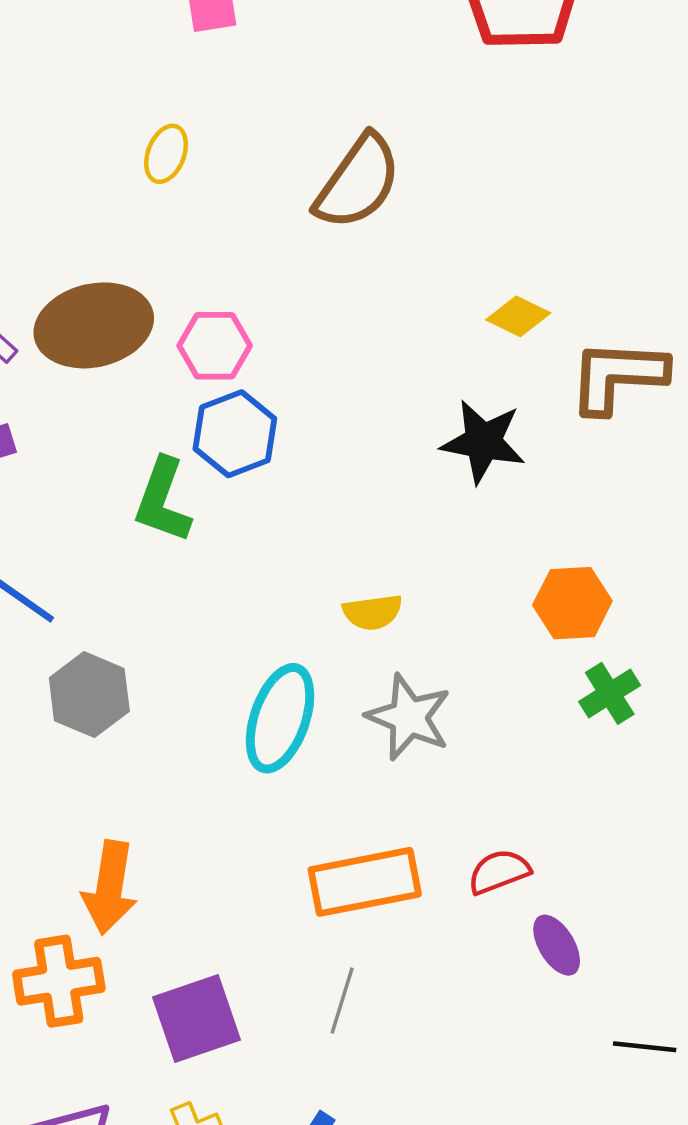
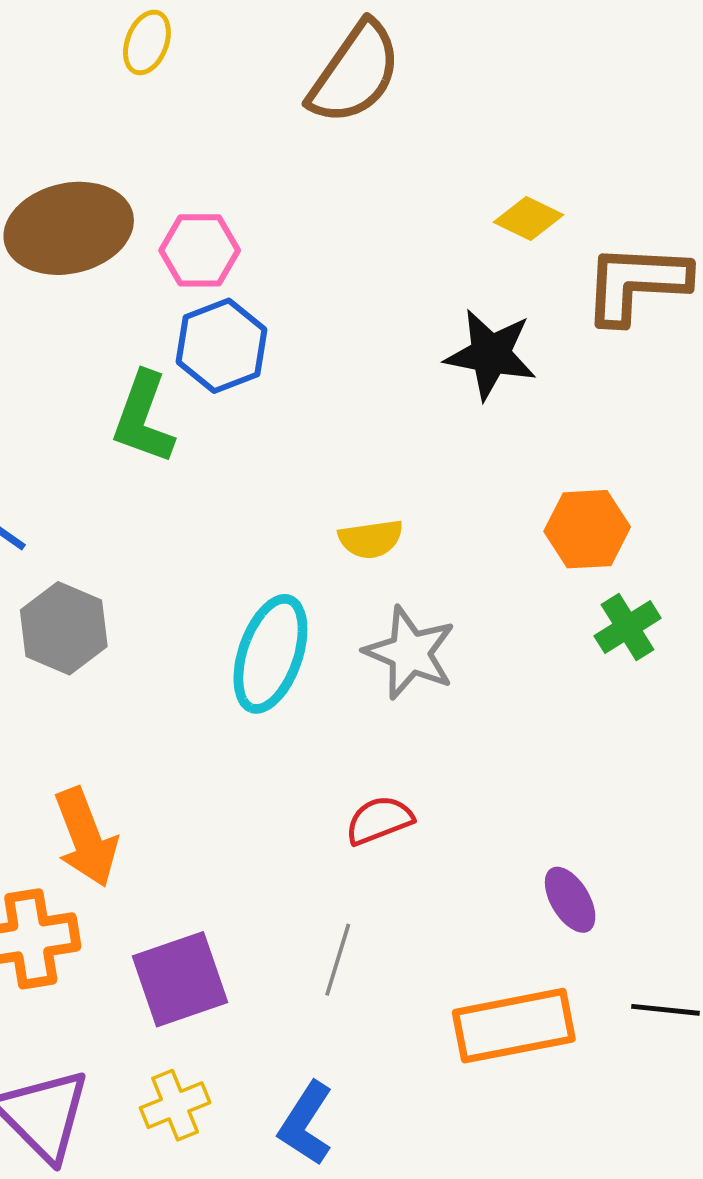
red semicircle: (499, 872) -> (379, 820), moved
orange rectangle: (365, 882) -> (514, 1026), moved
orange arrow: (110, 888) -> (86, 837), turned -30

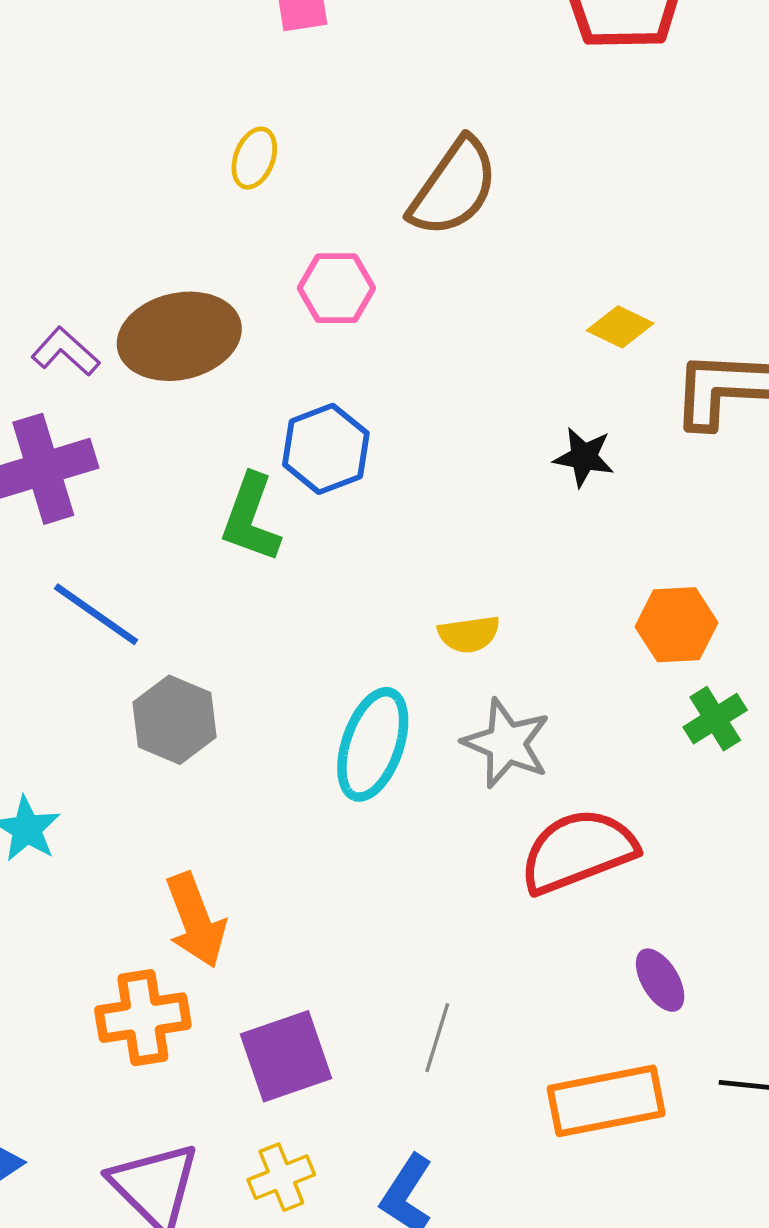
pink hexagon: (200, 250) -> (336, 288), moved
black star: (491, 354) -> (584, 457), size x0.7
red semicircle: (379, 820) -> (578, 851), moved, size x1.8

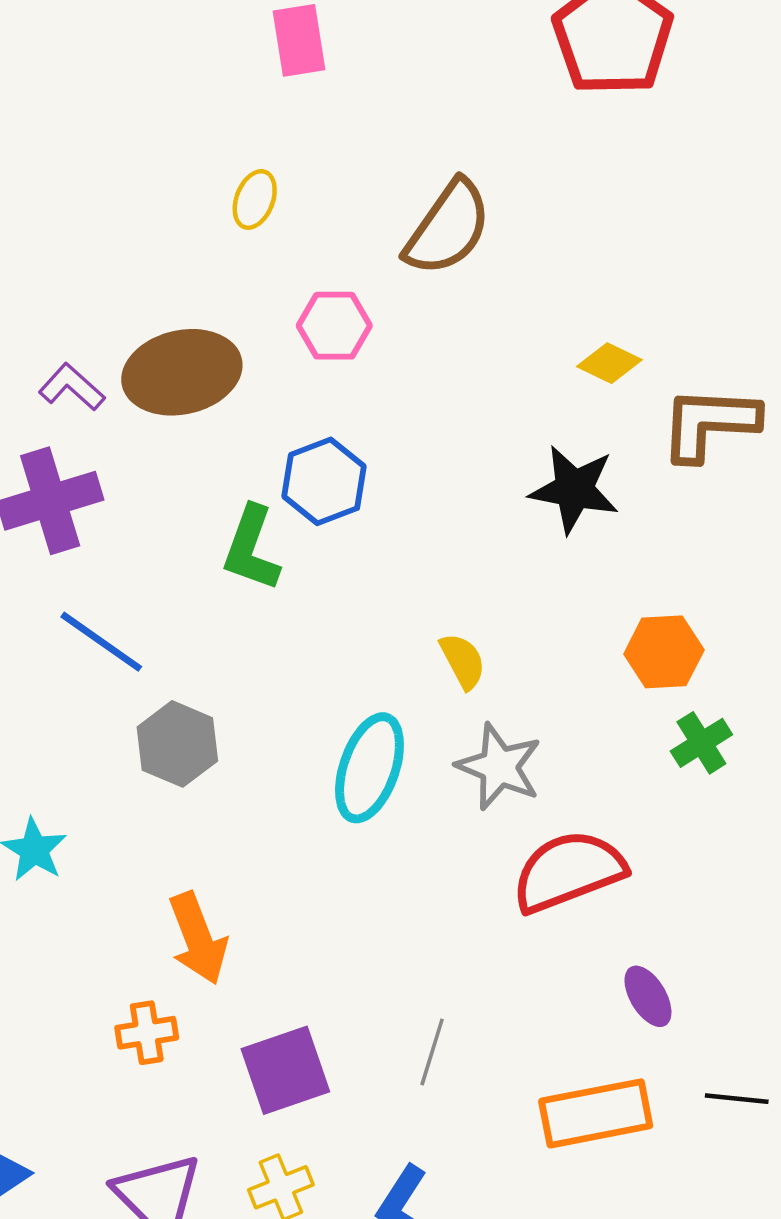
black star: (584, 457) -> (574, 489), size x1.5
yellow semicircle: (469, 634) -> (463, 661), turned -110
orange cross: (143, 1018) -> (147, 1033), size x0.7

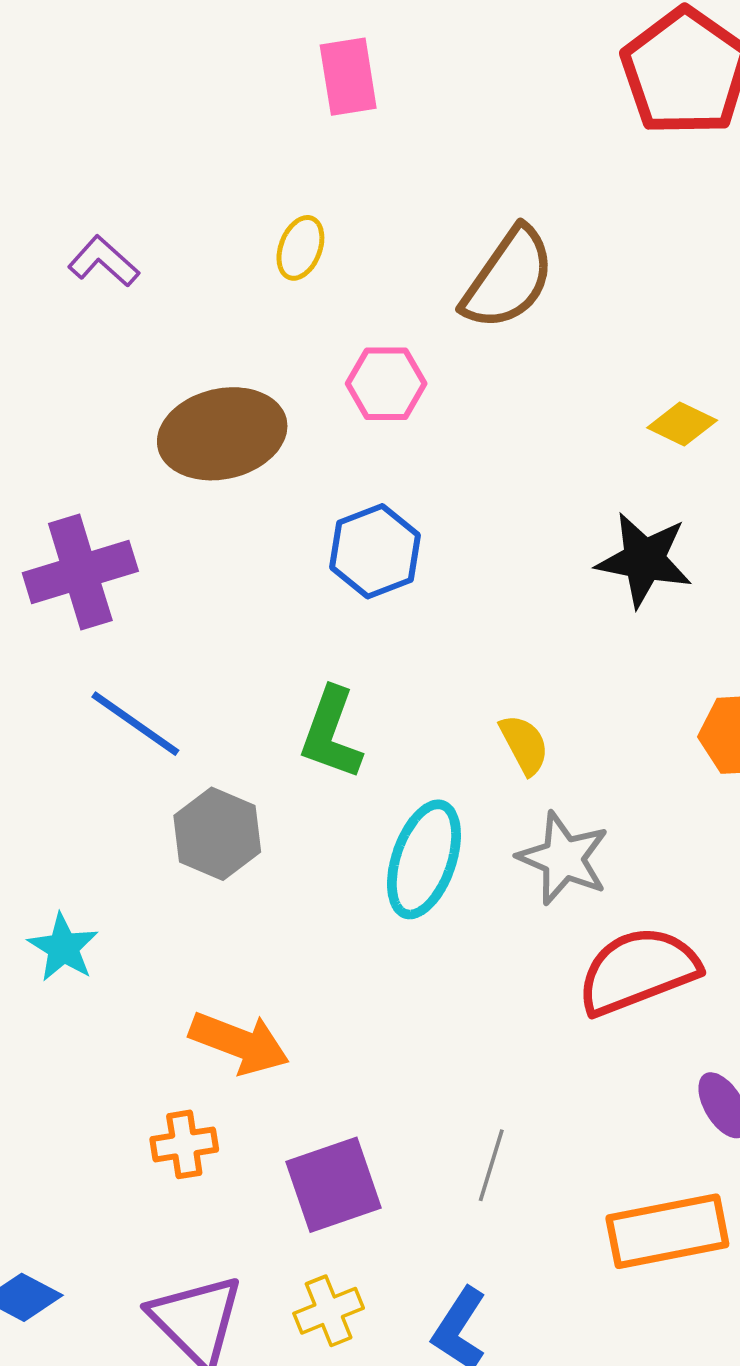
purple L-shape: (72, 387) -> (104, 261), moved
green L-shape: (251, 548) -> (331, 733), moved
orange arrow: (198, 938) -> (239, 1043), turned -48

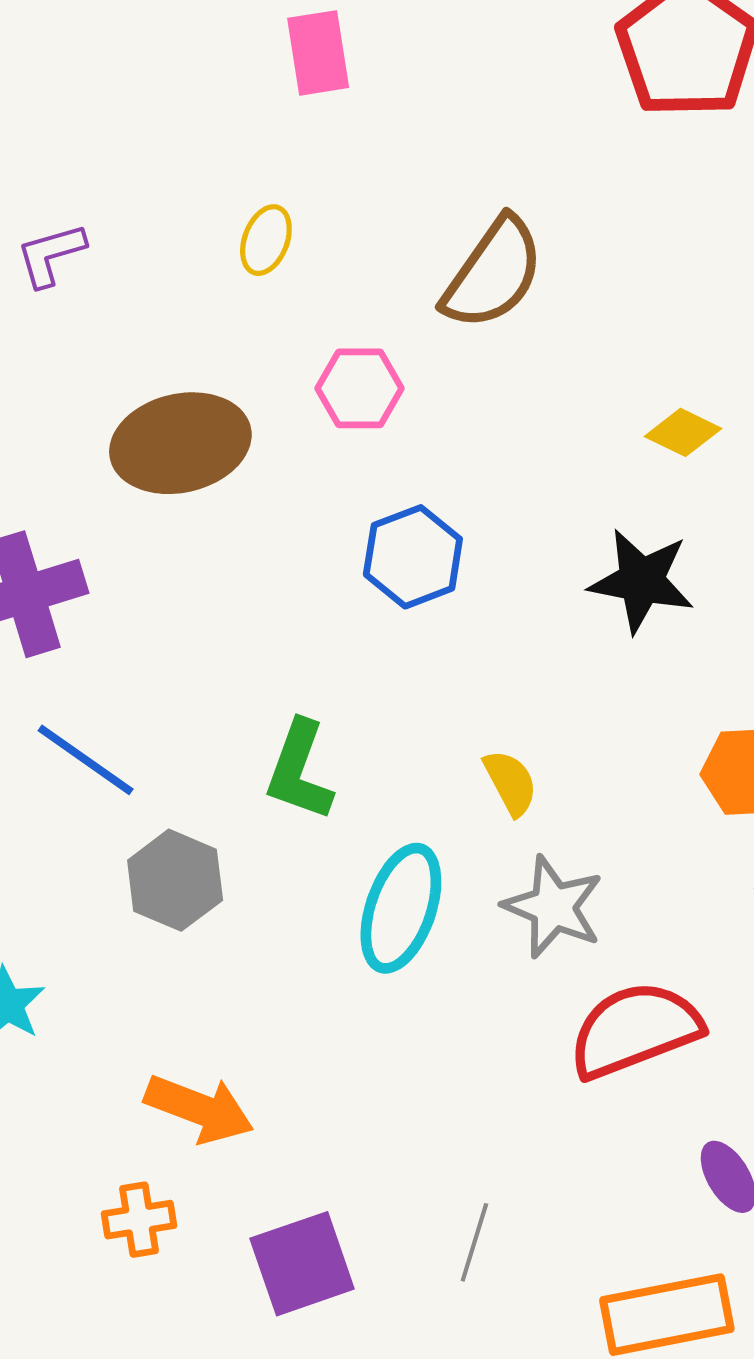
purple L-shape: (104, 261) -> (51, 255), turned -58
blue hexagon: (375, 551) -> (413, 557), moved

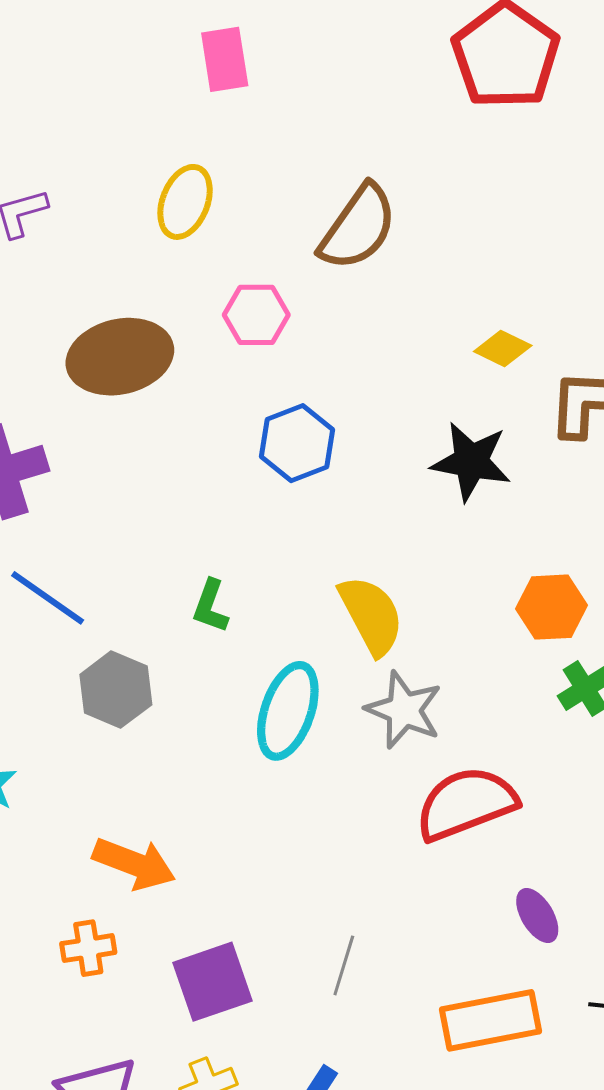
yellow ellipse: (266, 240) -> (185, 202), size x1.4
green L-shape: (299, 771) -> (210, 606), size x0.7
yellow semicircle: (511, 783) -> (371, 615), size x1.6

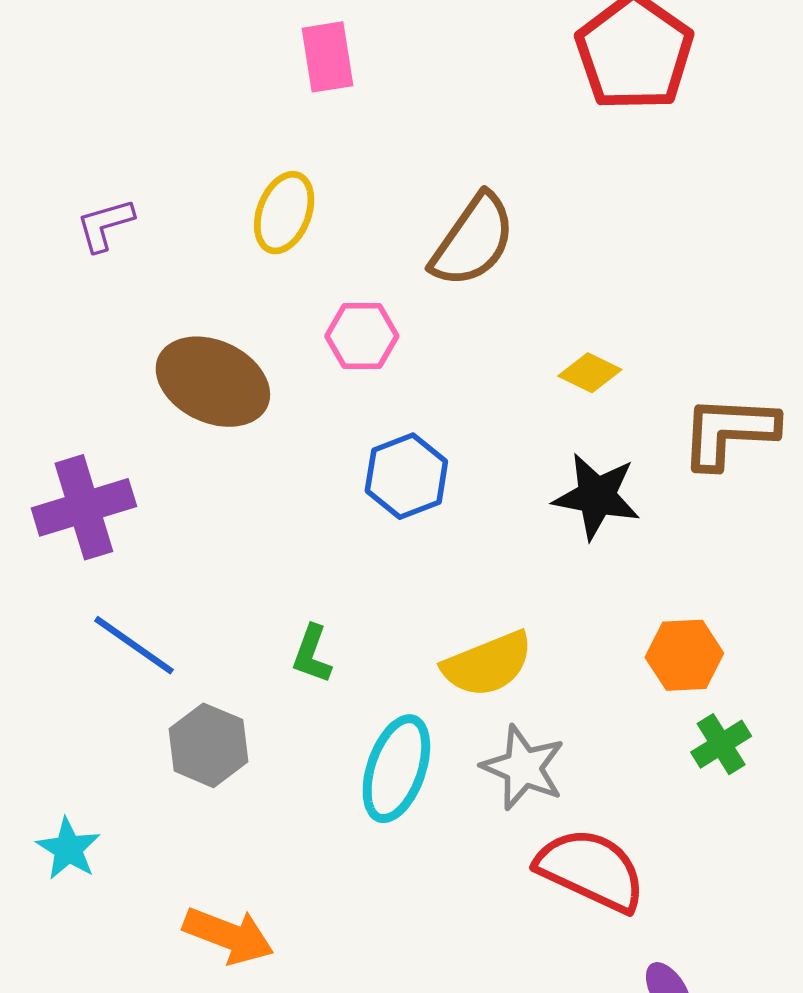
yellow diamond: (503, 348) -> (590, 373), moved
brown ellipse: (120, 357) -> (213, 382), turned 38
yellow semicircle: (371, 615) -> (488, 664), turned 96
red semicircle: (466, 804) -> (591, 870), turned 46

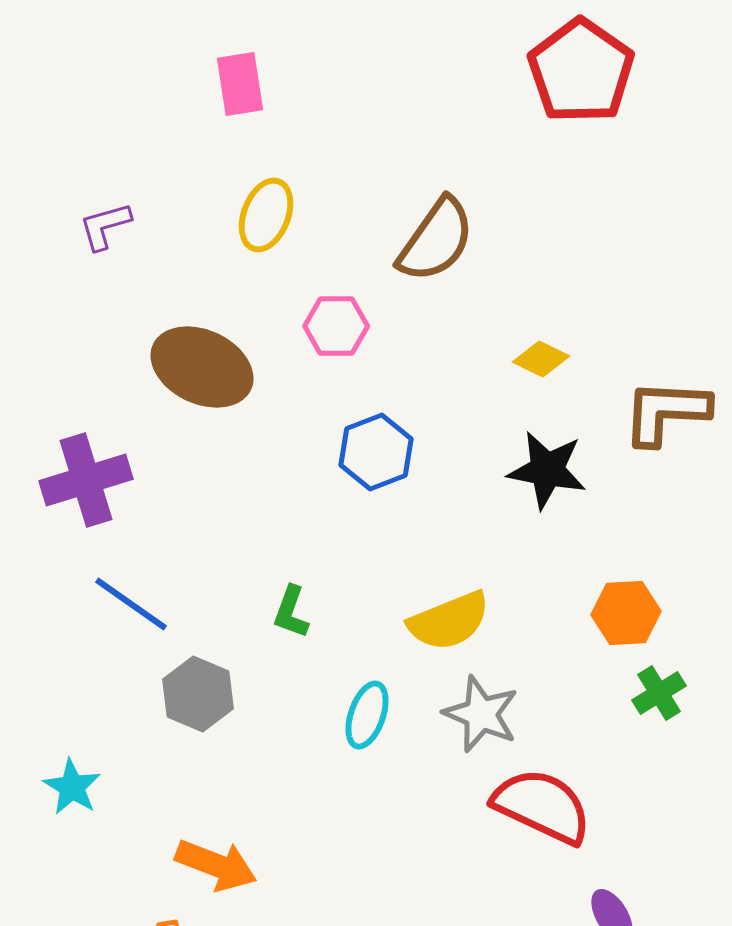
pink rectangle: (327, 57) -> (240, 84), moved
cyan ellipse: (396, 769) -> (367, 715), size x0.7

